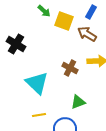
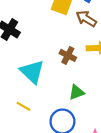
yellow line: (39, 115) -> (23, 106), moved, turned 40

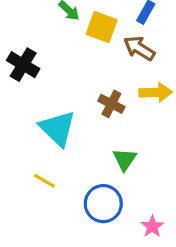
green triangle: (77, 92) -> (125, 159), turned -35

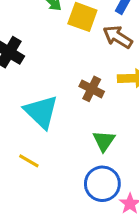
blue circle: (103, 204) -> (102, 184), moved

